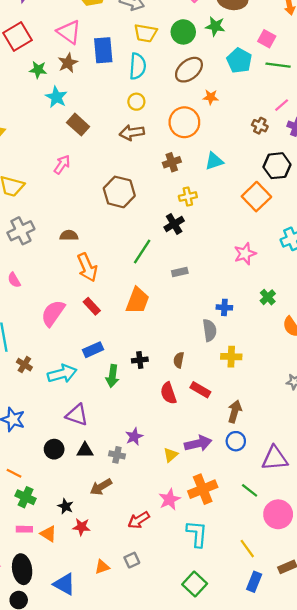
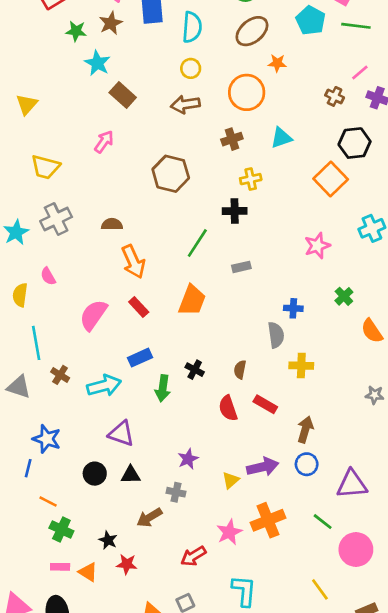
black cross: (174, 224) -> (235, 211), turned 30
black cross: (140, 360) -> (195, 370), turned 35
gray cross: (117, 455) -> (176, 492), moved
cyan L-shape: (197, 534) -> (244, 591), moved

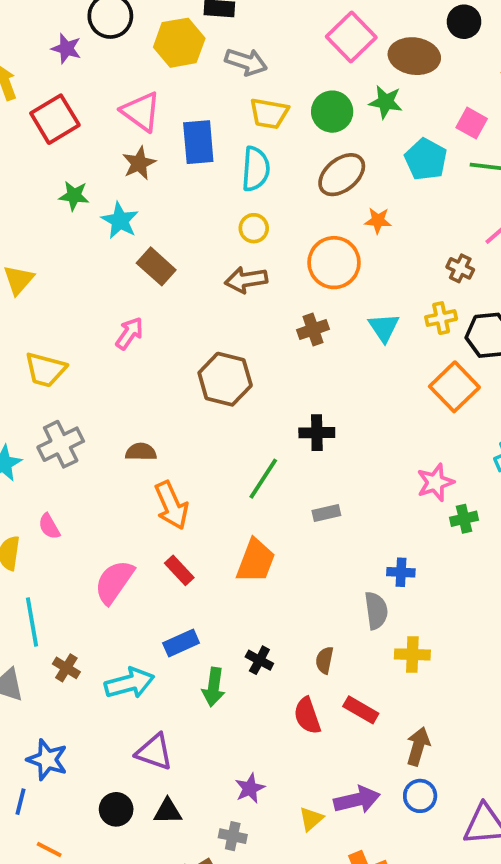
green star: (76, 31) -> (74, 196), moved
cyan triangle: (281, 138) -> (384, 328), turned -45
yellow cross: (251, 179) -> (441, 318), moved
green cross: (344, 296) -> (464, 519), moved, turned 30

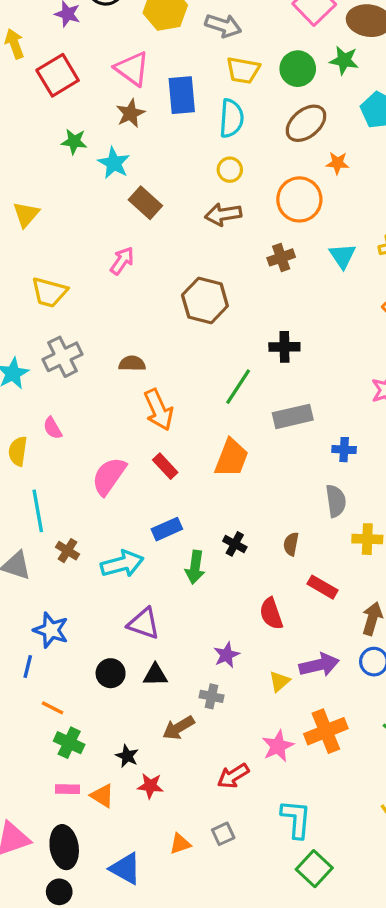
gray rectangle: (326, 513) -> (293, 416), size x1.6
blue cross: (401, 572) -> (344, 450), moved
red semicircle: (307, 716) -> (271, 614), moved

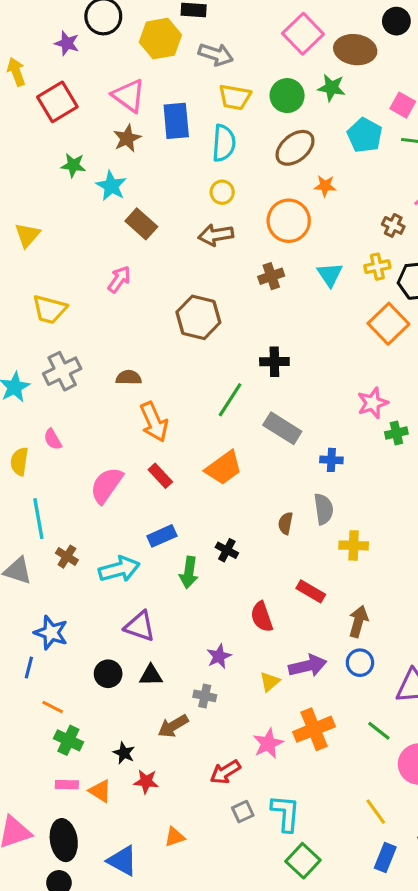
gray rectangle: (293, 416) -> (282, 428), turned 45
orange trapezoid: (231, 458) -> (224, 468), turned 33
brown semicircle: (291, 544) -> (285, 523), moved
gray square: (223, 834) -> (243, 812), moved

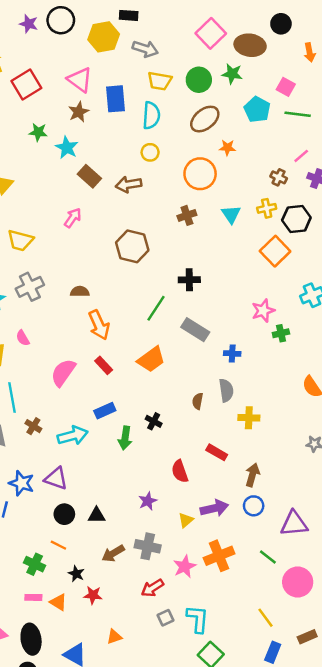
purple star: (67, 43) -> (29, 24), moved
brown arrow: (216, 235) -> (129, 184), moved
purple triangle: (140, 626) -> (56, 478), moved
gray cross: (205, 696) -> (148, 546), moved, size x1.5
orange line: (53, 707) -> (58, 545), moved

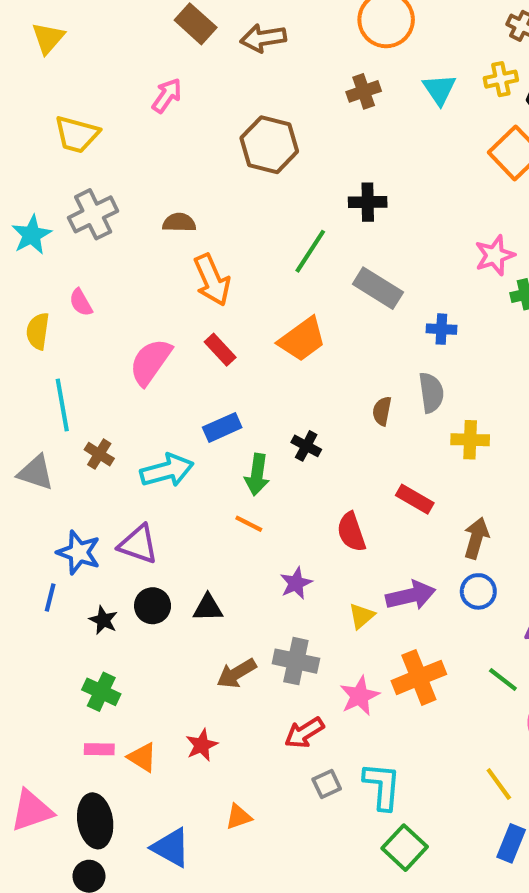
orange line: (58, 545) -> (249, 524), moved
black star: (76, 574) -> (103, 620), moved
red star: (93, 595) -> (202, 745), turned -30

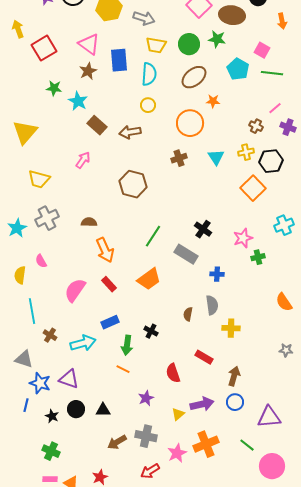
yellow triangle: (48, 38) -> (25, 132), size x1.5
black cross: (368, 202) -> (203, 229), moved, turned 36
gray triangle: (36, 473) -> (24, 359), moved

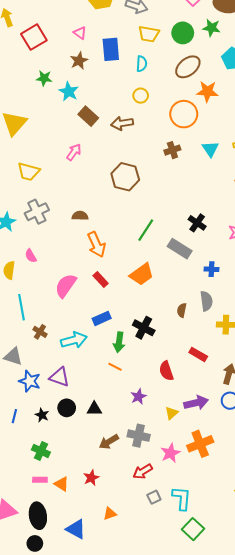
pink triangle: (89, 44) -> (80, 33), size x0.6
cyan semicircle: (149, 74) -> (142, 64), size x0.7
orange star: (213, 101) -> (207, 91), size x1.5
black cross: (151, 331) -> (144, 328), size x1.5
blue line: (26, 405) -> (14, 416), moved

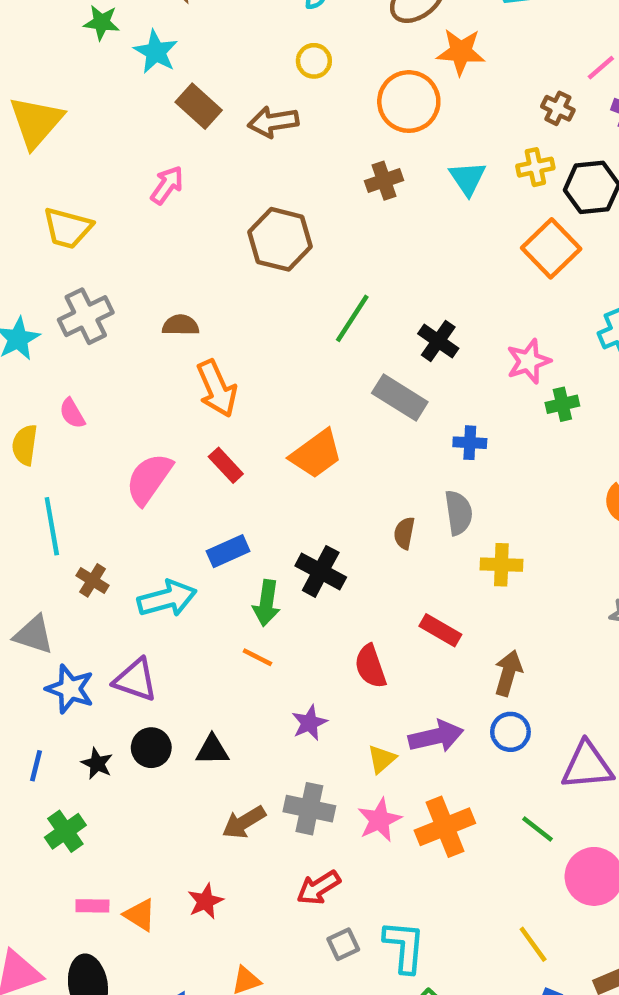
green line: (146, 230) -> (352, 318), moved
green cross: (41, 451) -> (65, 831), moved, turned 30
pink star: (170, 453) -> (379, 820), moved

